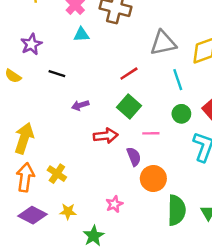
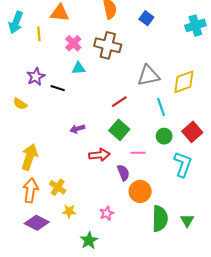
black line: (57, 74) -> (58, 88), moved
yellow star: (68, 211) -> (69, 211), moved

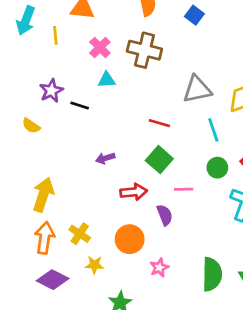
red line: (119, 102) -> (159, 123), turned 49
orange circle: (140, 191) -> (130, 239), moved
pink star: (107, 213) -> (159, 268), moved

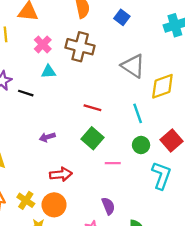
gray triangle: (197, 89) -> (133, 66), moved, turned 45
red arrow: (134, 192) -> (61, 174), moved
purple semicircle: (165, 215) -> (108, 206), moved
orange circle: (130, 239) -> (54, 205), moved

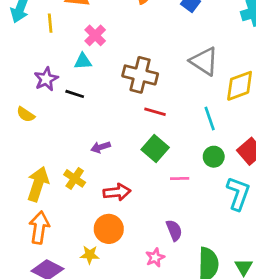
brown cross: (80, 47) -> (140, 75), moved
cyan triangle: (48, 72) -> (83, 61), moved
yellow cross: (26, 200) -> (75, 178), moved

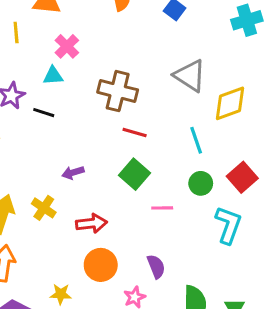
orange circle: (109, 229) -> (101, 265), moved

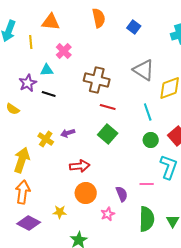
cyan triangle: (53, 76) -> (47, 70), moved
yellow cross: (44, 208) -> (46, 139), moved
pink line: (162, 208) -> (147, 184), moved

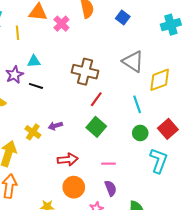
pink cross: (64, 51) -> (61, 24), moved
red line: (108, 107) -> (96, 99), turned -70
pink line: (147, 184) -> (109, 164), moved

